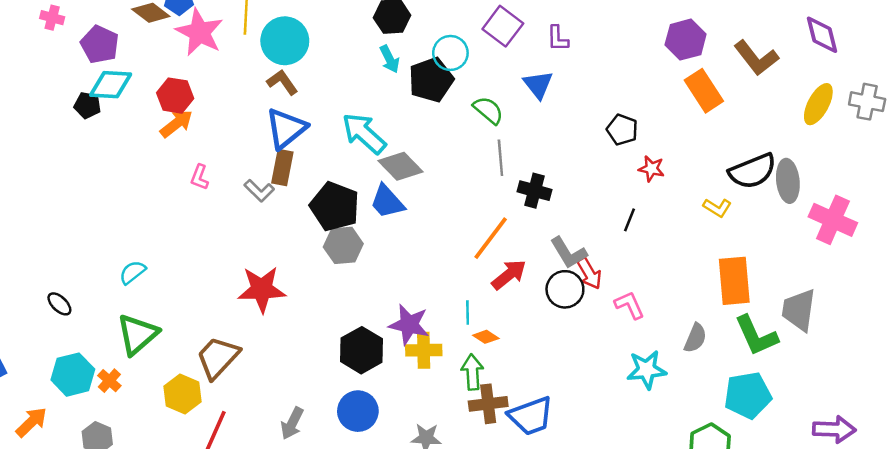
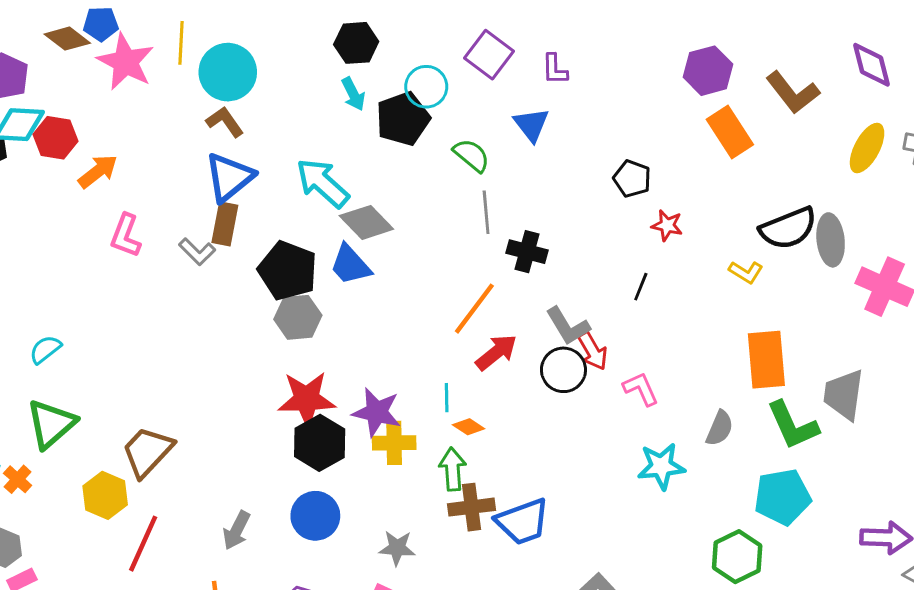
red hexagon: (175, 96) -> (56, 138), moved
pink L-shape: (200, 177) -> (126, 236), size x1.4
red star: (262, 289) -> (307, 399), moved

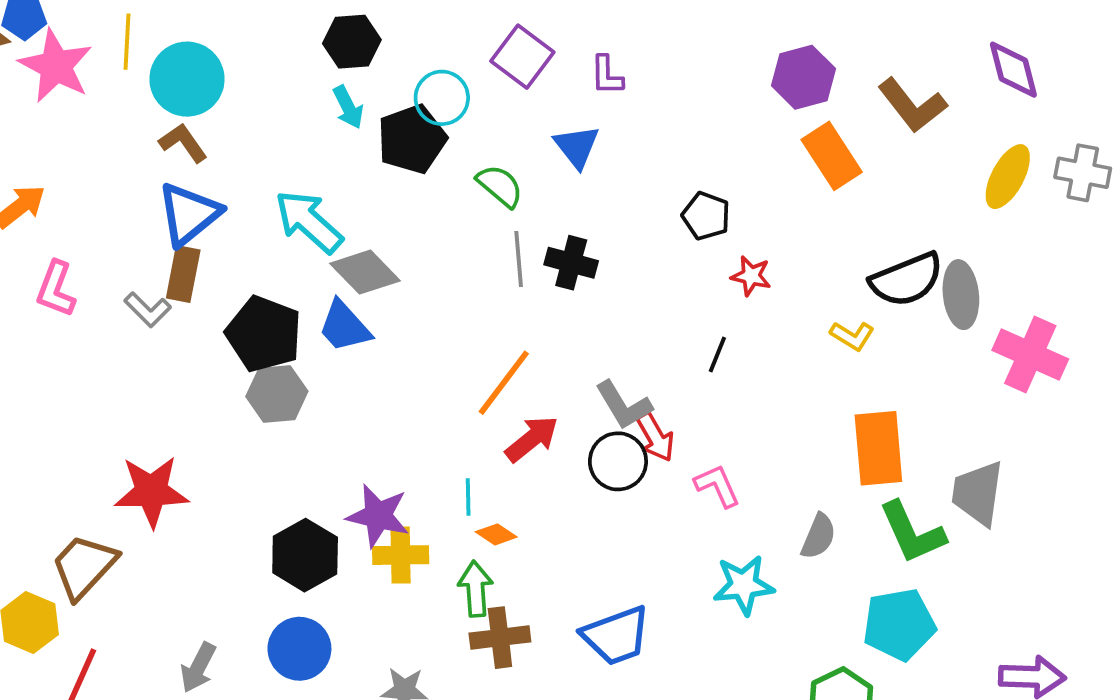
black cross: (527, 252) -> (571, 263), moved
red star: (307, 399) -> (151, 491), moved
blue trapezoid: (523, 522) -> (616, 636), moved

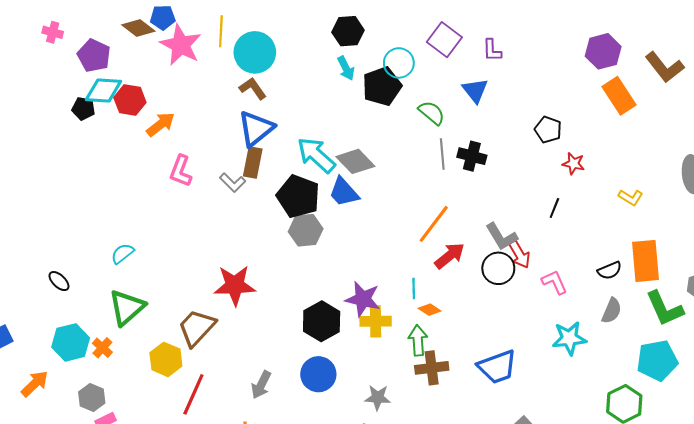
cyan arrow: (309, 222) -> (316, 155), moved
black semicircle: (907, 280) -> (610, 270), moved, size x0.6

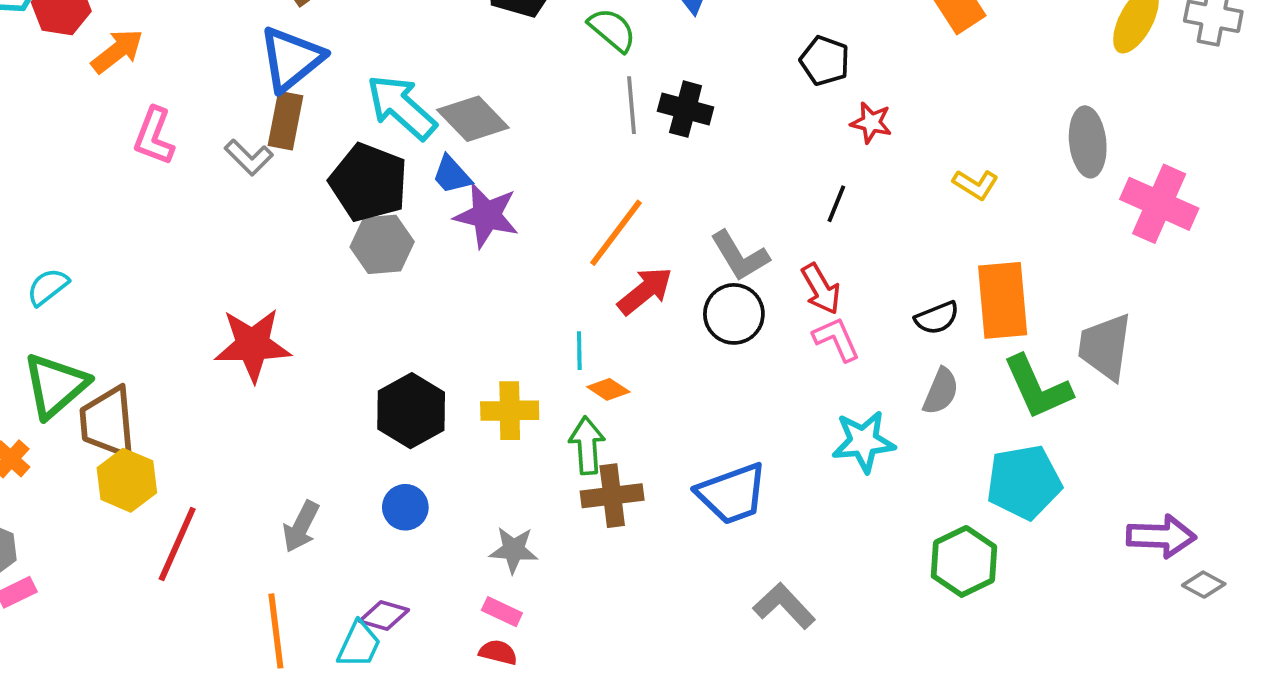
blue trapezoid: (344, 192) -> (452, 175), size x0.7
red arrow: (520, 255) -> (821, 289), moved
purple star: (363, 299) -> (487, 215), moved
brown trapezoid: (197, 328) -> (108, 422), moved, turned -48
blue circle: (318, 374) -> (405, 507), size x0.7

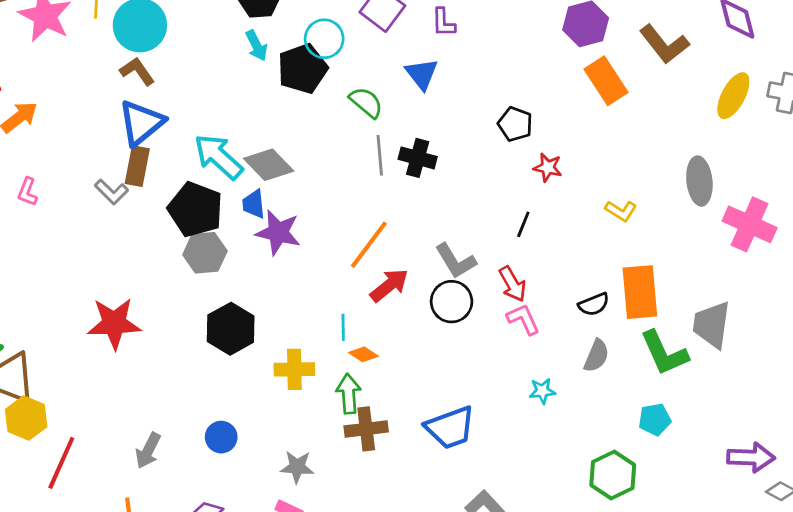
pink L-shape: (154, 136) -> (27, 192), moved, size x0.7
blue trapezoid: (452, 175) -> (254, 204), turned 36
black hexagon: (411, 411) -> (231, 329), moved
cyan star: (863, 442) -> (542, 391), size x0.6
cyan pentagon: (1024, 482) -> (655, 419), size x0.6

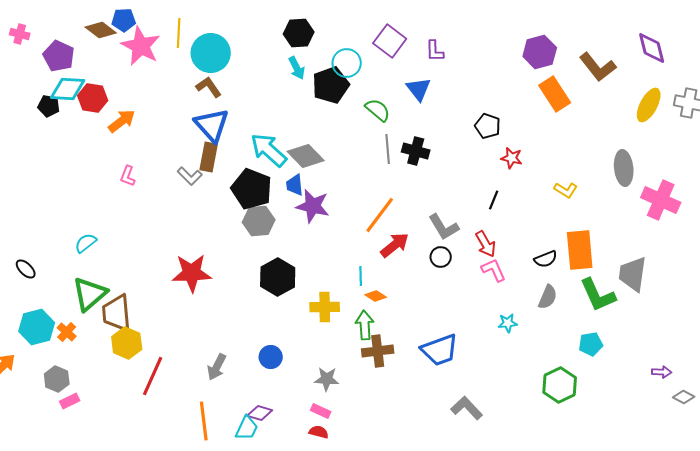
blue triangle: (141, 123) -> (212, 125), turned -33
black circle: (452, 302) -> (441, 257), size x0.7
purple arrow: (751, 457) -> (662, 372), size x0.6

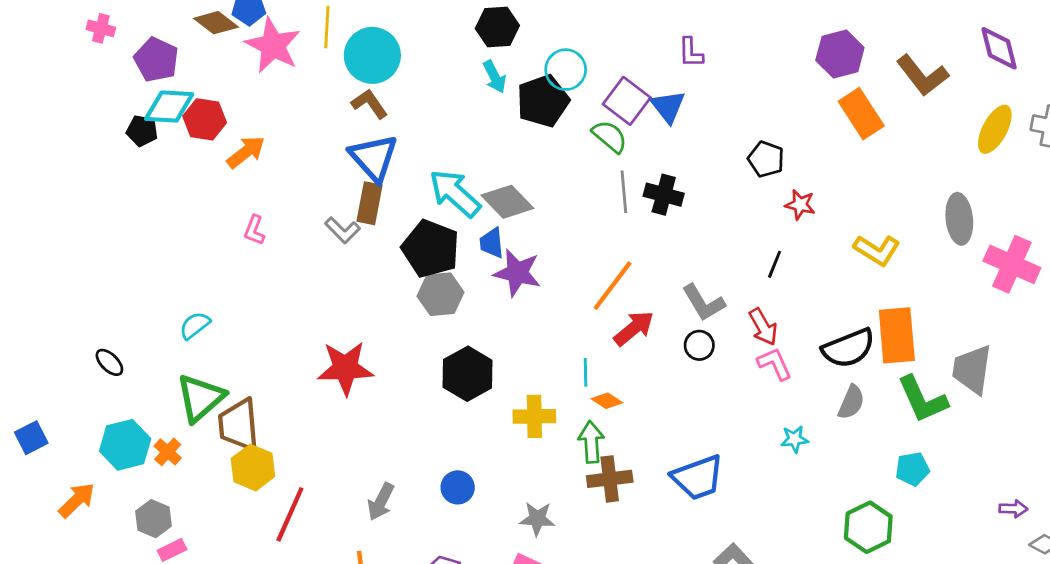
purple square: (390, 41) -> (627, 101), moved
yellow L-shape: (566, 190) -> (877, 250), size x1.4
black semicircle: (546, 259) -> (848, 348), size x1.6

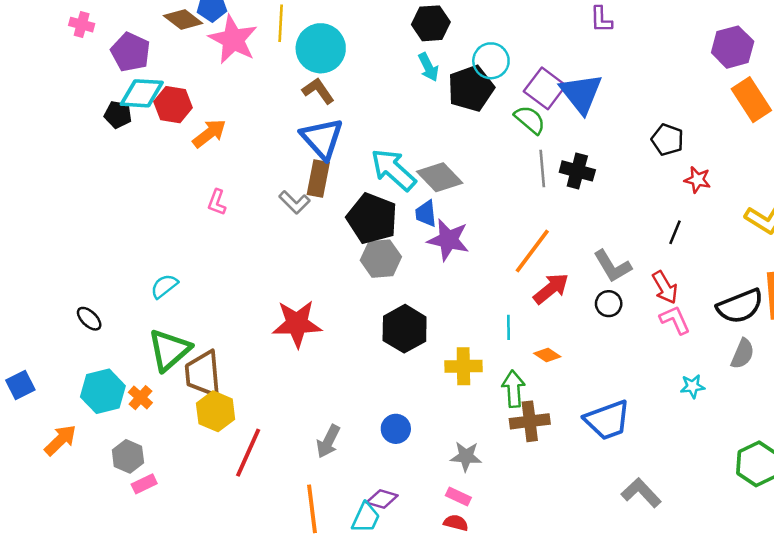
purple L-shape: (691, 53) -> (601, 19), moved
blue triangle: (668, 107) -> (581, 93), size x1.4
orange diamond: (607, 401) -> (547, 355), moved

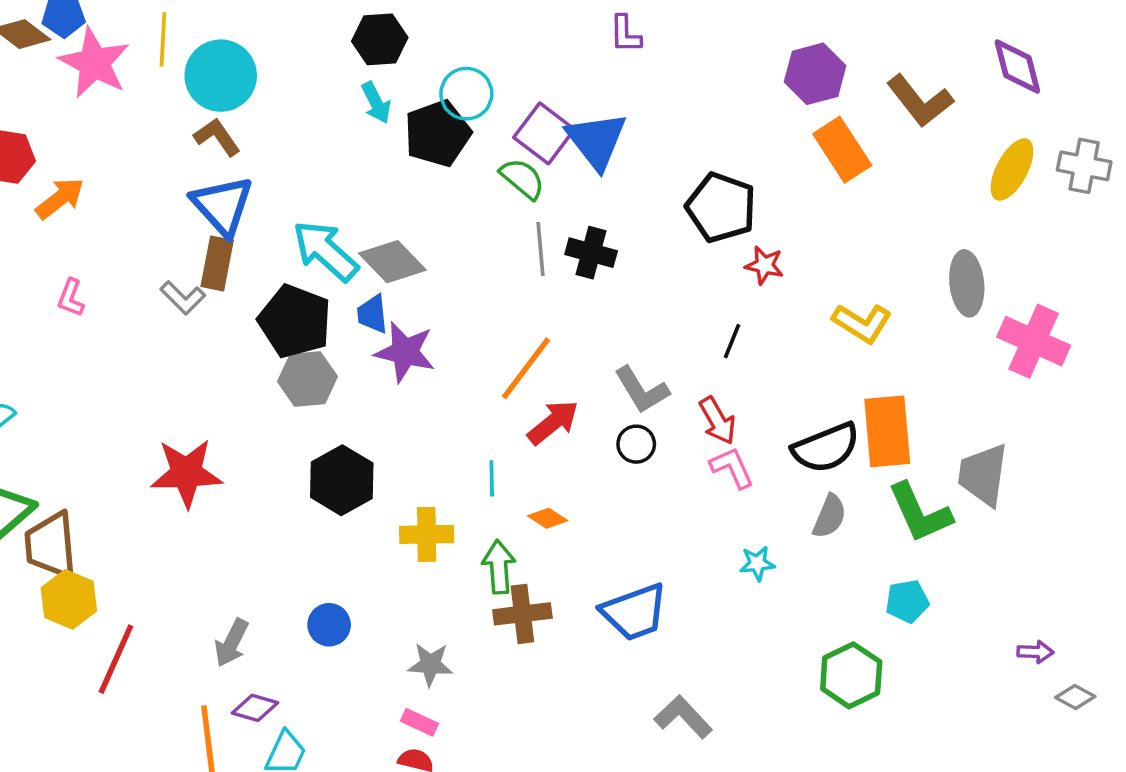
black pentagon: (667, 140) -> (721, 207), size x1.5
purple diamond: (382, 499) -> (255, 708), moved

